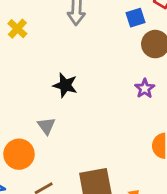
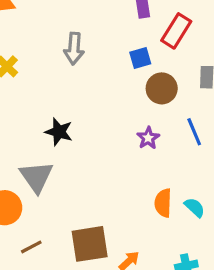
gray triangle: (46, 126) -> (36, 177), size x1.6

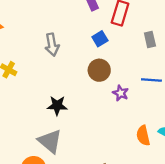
brown circle: (162, 88) -> (99, 70), moved
blue line: (194, 132) -> (151, 80), turned -48

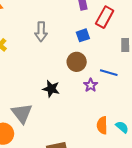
blue line: (151, 80) -> (109, 73), moved
black star: (57, 106) -> (51, 89), moved

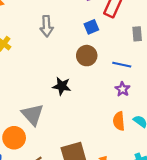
purple star: (91, 85) -> (122, 89), moved

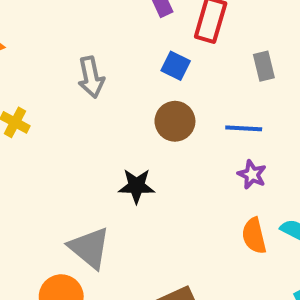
blue square: (91, 27) -> (176, 66), turned -32

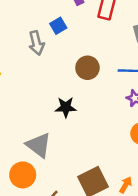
blue square: (176, 66) -> (58, 26), moved, turned 35

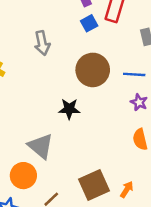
blue square: (58, 26) -> (89, 23), moved
brown circle: (87, 68) -> (93, 70), size x1.4

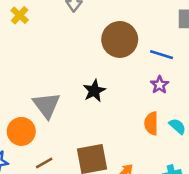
black star: (69, 109) -> (94, 91), moved, turned 30

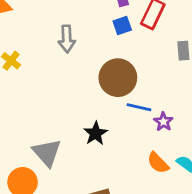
blue line: (162, 55) -> (139, 107), moved
orange semicircle: (151, 123) -> (158, 163), turned -40

